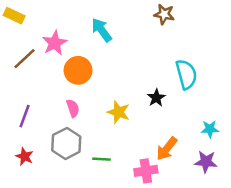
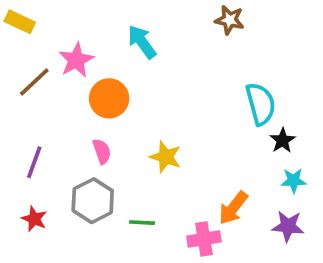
black star: (156, 98) -> (282, 140), moved

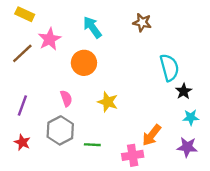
brown star: (230, 20) -> (142, 22), moved
yellow rectangle: (20, 22) -> (25, 14), moved
orange circle: (109, 98) -> (84, 63), moved

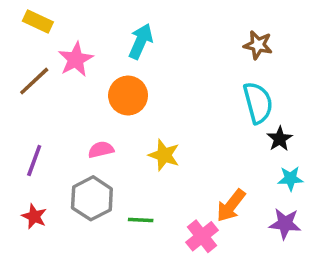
brown star: (142, 22) -> (258, 45), moved
cyan arrow: (92, 27) -> (141, 41), turned 60
pink semicircle: (66, 98) -> (101, 150), turned -84
pink cross: (133, 155) -> (202, 236), turned -30

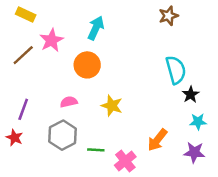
brown star: (258, 45) -> (168, 16), moved, turned -30
red star: (34, 216) -> (15, 138), moved
pink cross: (202, 236) -> (125, 161), moved

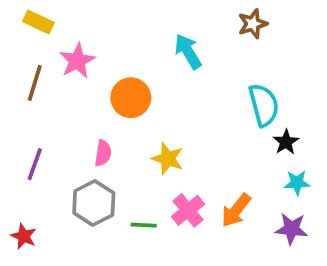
cyan arrow: (96, 28) -> (188, 52), moved, turned -55
brown line: (23, 55) -> (35, 83), turned -30
pink semicircle: (69, 102) -> (103, 153), turned 112
red star: (15, 138) -> (24, 236), moved
pink cross: (125, 161) -> (188, 210), moved

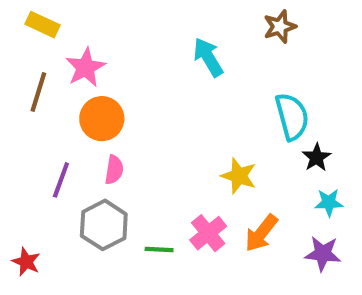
orange circle: (131, 98) -> (102, 119), moved
yellow star: (168, 159) -> (239, 176), moved
purple line: (35, 164) -> (61, 180), moved

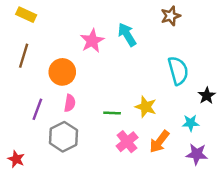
pink star: (85, 67) -> (92, 41), moved
black star: (317, 157) -> (207, 96), moved
cyan star: (329, 202) -> (191, 123), moved
green line: (159, 250) -> (112, 113), moved

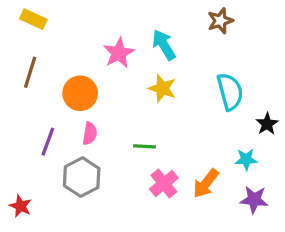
yellow star: (146, 107) -> (162, 88), moved

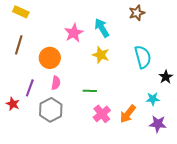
red star: (20, 206) -> (13, 104), moved

